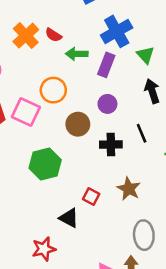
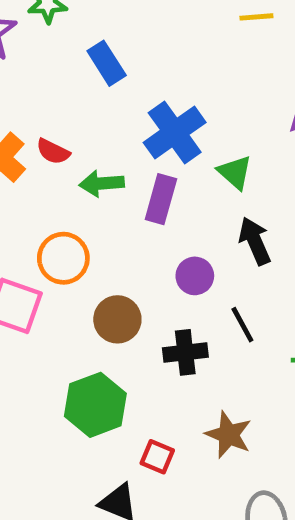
purple circle: (107, 104) -> (195, 276), moved
green hexagon: (45, 164) -> (95, 405), moved

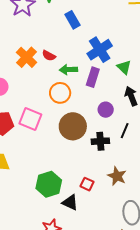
orange circle: (63, 258) -> (60, 93), moved
brown circle: (117, 319) -> (73, 126), size x1.4
black line: (242, 325) -> (125, 131), turned 49
green hexagon: (95, 405) -> (49, 184), moved

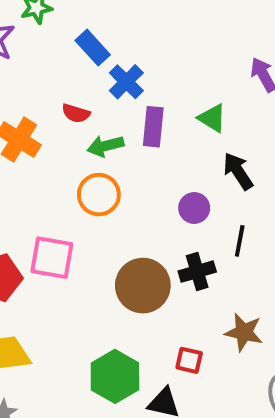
blue cross: (100, 50) -> (126, 82), moved, size x0.7
red semicircle: (49, 56) -> (76, 113), moved
purple rectangle: (93, 77) -> (153, 127), moved
brown circle: (73, 126) -> (143, 286), moved

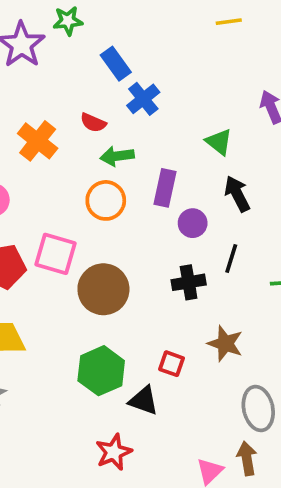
purple rectangle: (153, 127) -> (165, 188), moved
brown circle: (143, 286) -> (103, 289), moved

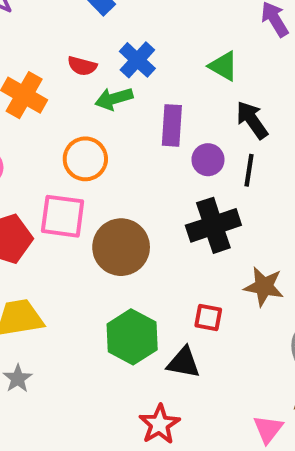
blue cross: (143, 99) -> (137, 60), moved
orange circle: (106, 200) -> (85, 159), moved
black line: (231, 258) -> (249, 170), moved
black cross: (189, 282) -> (213, 225), size x1.4

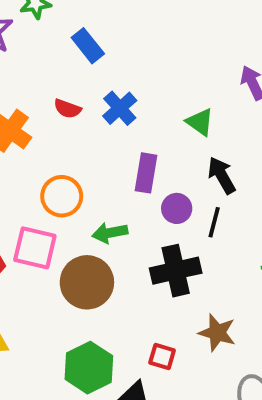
green arrow: (114, 99) -> (110, 233), moved

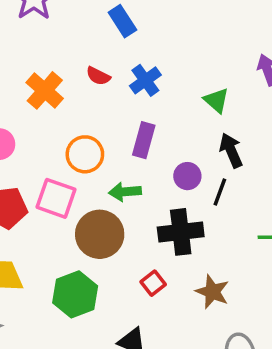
purple rectangle: (146, 173) -> (144, 140), moved
red square: (162, 357) -> (153, 283), moved, turned 30
green hexagon: (89, 368) -> (75, 294), moved

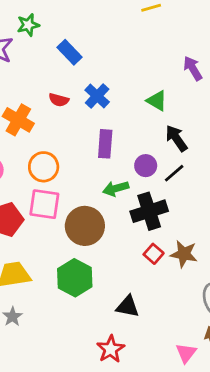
orange circle: (85, 154) -> (44, 167), moved
green arrow: (125, 192) -> (116, 188), moved
black line: (220, 192) -> (174, 173), turned 40
red square: (153, 283) -> (154, 254), moved

